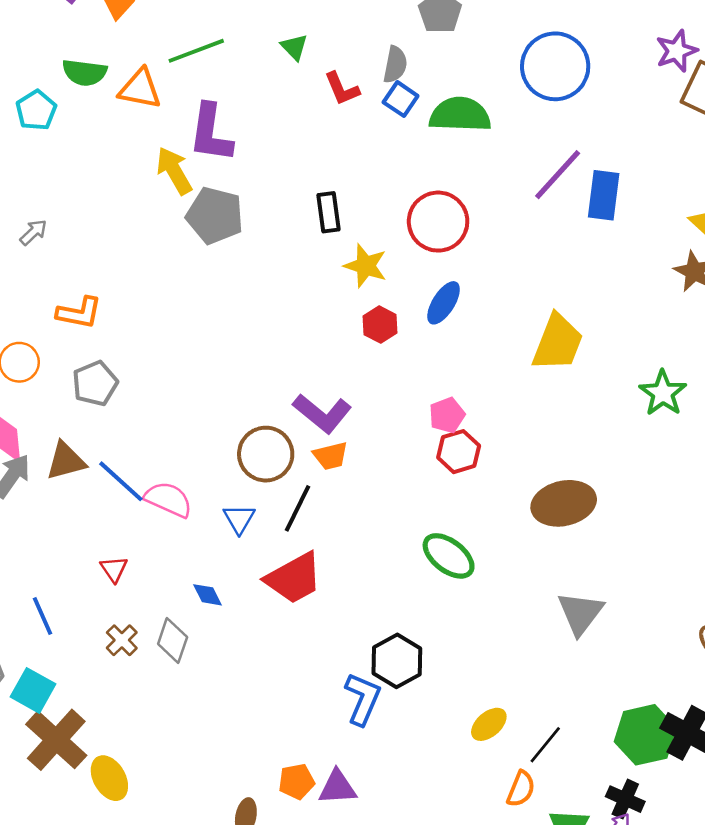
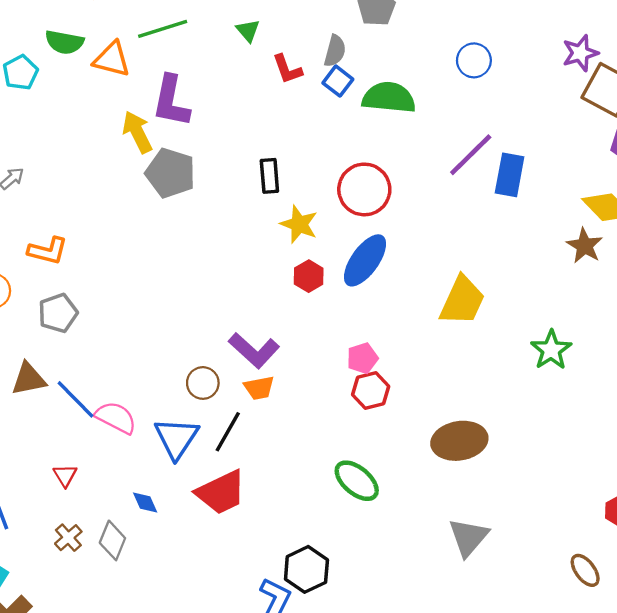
blue circle: (555, 66) -> (474, 60), size x0.6
blue ellipse: (444, 303) -> (365, 260), size x1.4
brown circle: (266, 454) -> (203, 383), size x0.7
blue triangle: (239, 519) -> (176, 438), size x1.6

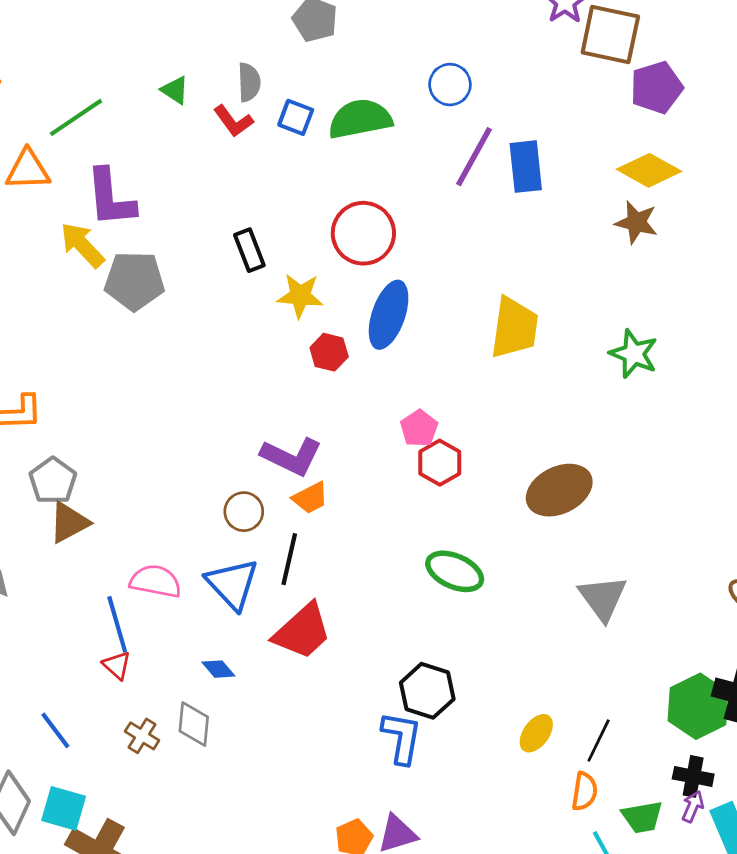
gray semicircle: (335, 51) -> (249, 82), moved
blue circle: (474, 60) -> (450, 85), moved
brown triangle: (29, 379) -> (69, 522), moved
blue line: (75, 399) -> (117, 624), moved, turned 45

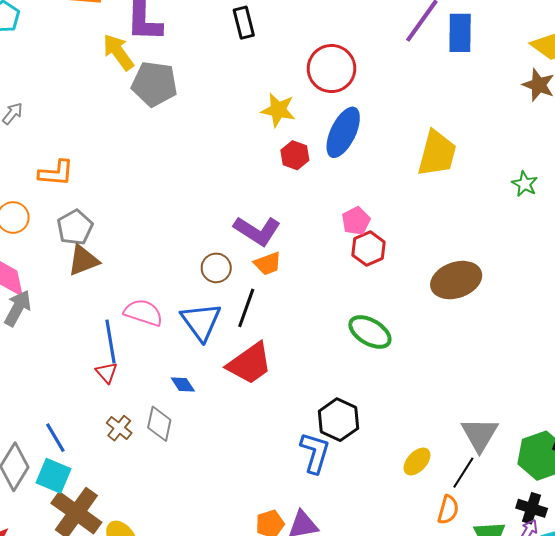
black rectangle: (249, 250) -> (244, 23), moved
green star: (634, 354) -> (525, 184), size x0.7
gray triangle: (603, 598) -> (480, 434), moved
blue line: (55, 730) -> (55, 438), moved

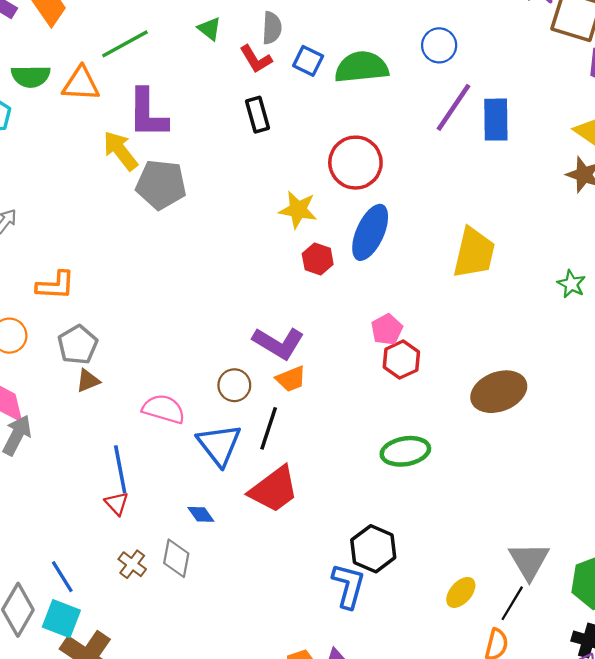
brown triangle: (83, 260) -> (88, 381), size x0.7
pink semicircle: (143, 313) -> (164, 409), moved
green ellipse: (370, 332) -> (405, 451), turned -39

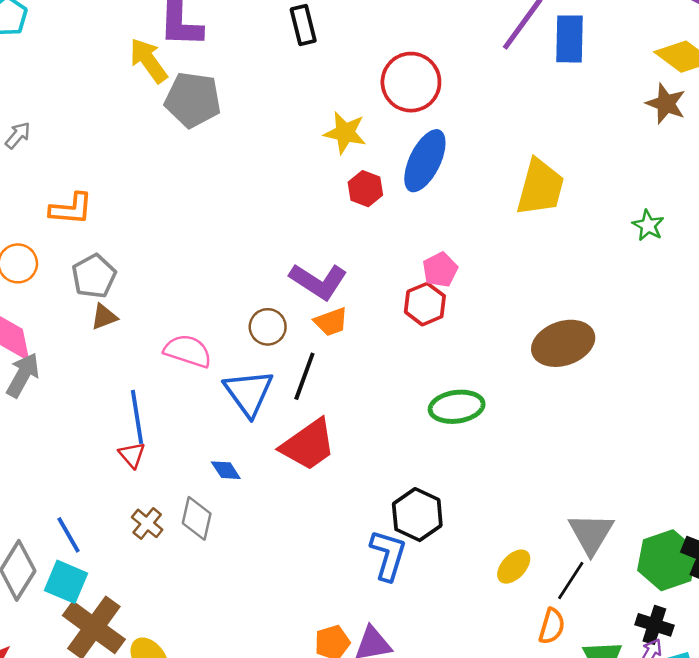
red hexagon: (401, 360) -> (425, 304), moved

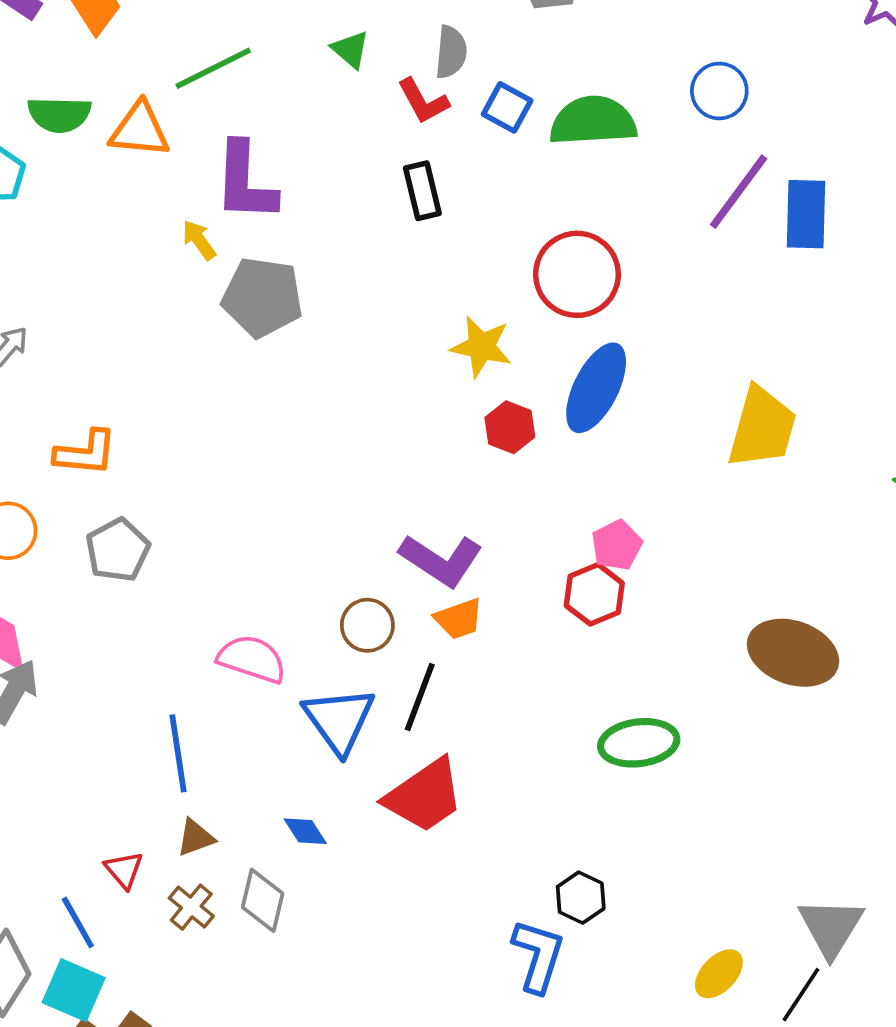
yellow arrow: (148, 61) -> (199, 240), size x0.6
brown triangle: (104, 317) -> (196, 838), moved
brown ellipse: (563, 343) -> (793, 653), turned 38
red triangle: (132, 455) -> (124, 870), moved
black hexagon: (417, 515) -> (581, 898), size x0.7

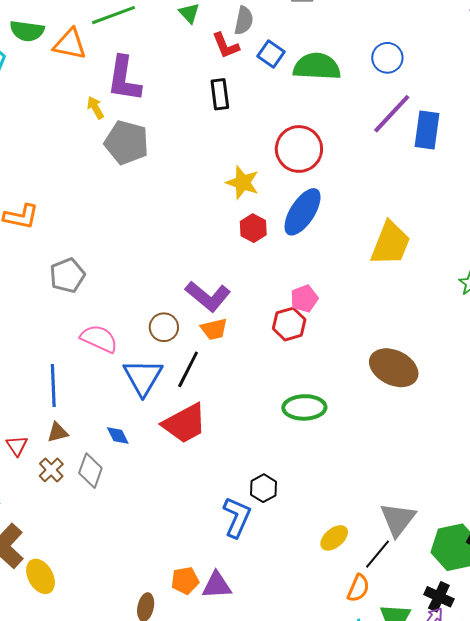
gray pentagon: (118, 550) -> (67, 275), moved

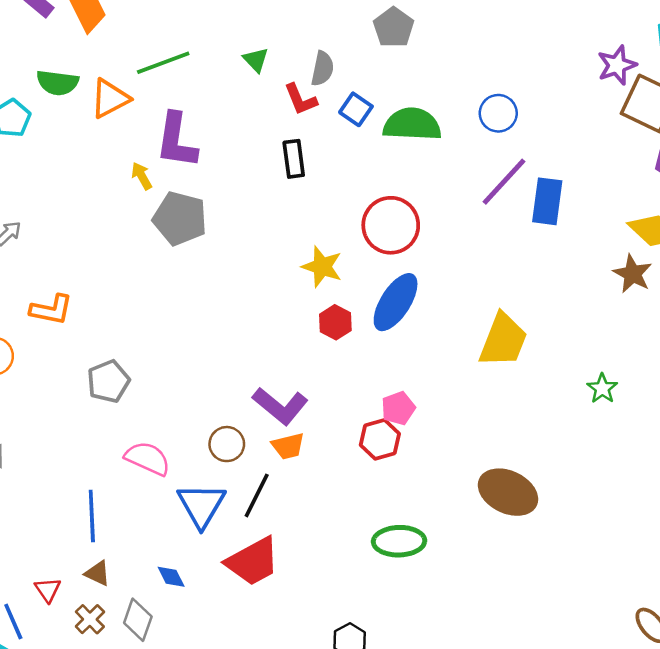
orange triangle: (70, 44) -> (110, 99), turned -39
brown triangle: (58, 432) -> (98, 573), turned 40

